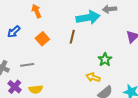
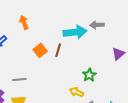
orange square: (42, 39) -> (40, 50), moved
gray line: (27, 65) -> (19, 79), moved

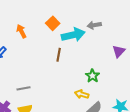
orange square: (40, 50) -> (53, 23), moved

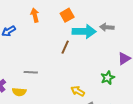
green star: (92, 76) -> (108, 78), moved
gray line: (23, 88) -> (31, 72), moved

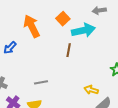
orange arrow: (35, 15) -> (32, 26), size x1.6
gray arrow: (107, 27) -> (99, 10), moved

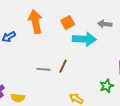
brown line: (69, 50) -> (63, 66), moved
gray line: (41, 82) -> (43, 69), moved

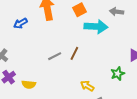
gray line: (43, 69) -> (55, 56), turned -32

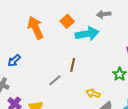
blue arrow: (21, 23) -> (14, 61), moved
gray line: (55, 56) -> (55, 80), moved

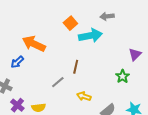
orange arrow: (36, 28) -> (34, 44), moved, turned -40
yellow arrow: (93, 93) -> (84, 96), moved

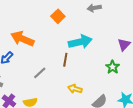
cyan arrow: (90, 36) -> (80, 42), moved
gray line: (58, 82) -> (40, 73), moved

